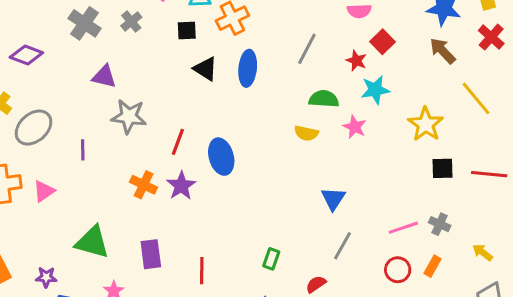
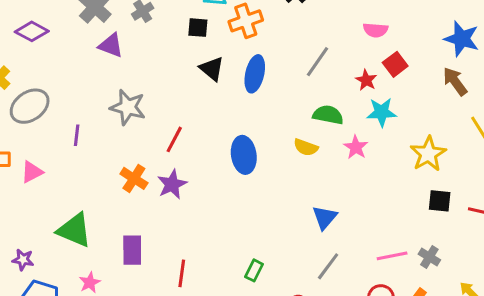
purple triangle: (104, 77) -> (111, 45), moved
blue ellipse: (221, 157) -> (244, 155), moved

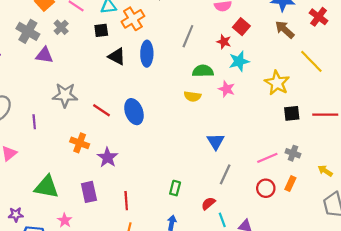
red line: (174, 139) -> (102, 110), turned -72
blue ellipse: (244, 155) -> (134, 112), moved
purple star: (172, 184) -> (107, 157), moved

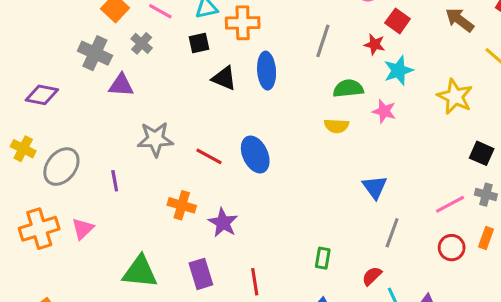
orange cross: (133, 19) -> (243, 23), turned 35
black square: (292, 113) -> (482, 153), moved, turned 35

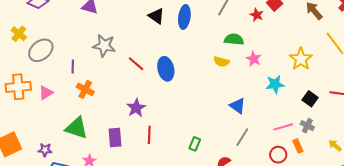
cyan star: (398, 70) -> (275, 84), moved
blue triangle: (375, 187) -> (237, 106), turned -30
orange cross: (182, 205) -> (85, 89), moved
orange rectangle: (486, 238) -> (298, 146), moved, turned -56
red line: (255, 282) -> (149, 135), moved

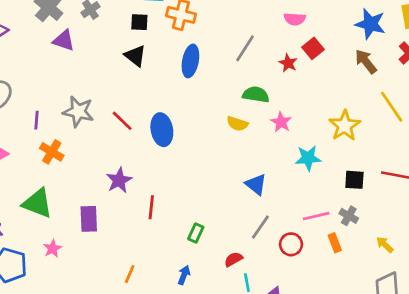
black triangle: (156, 16) -> (135, 56), moved
gray star: (104, 46) -> (78, 112), moved
black square: (310, 99) -> (354, 180), turned -35
red line: (149, 135) -> (151, 207), moved
red circle: (278, 155) -> (291, 244), moved

